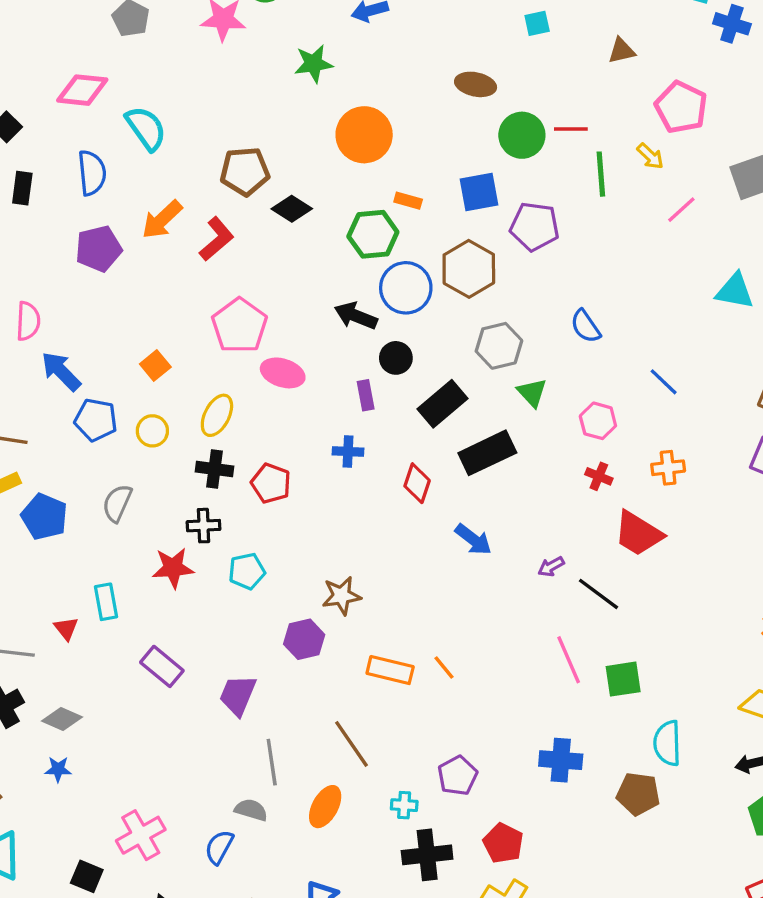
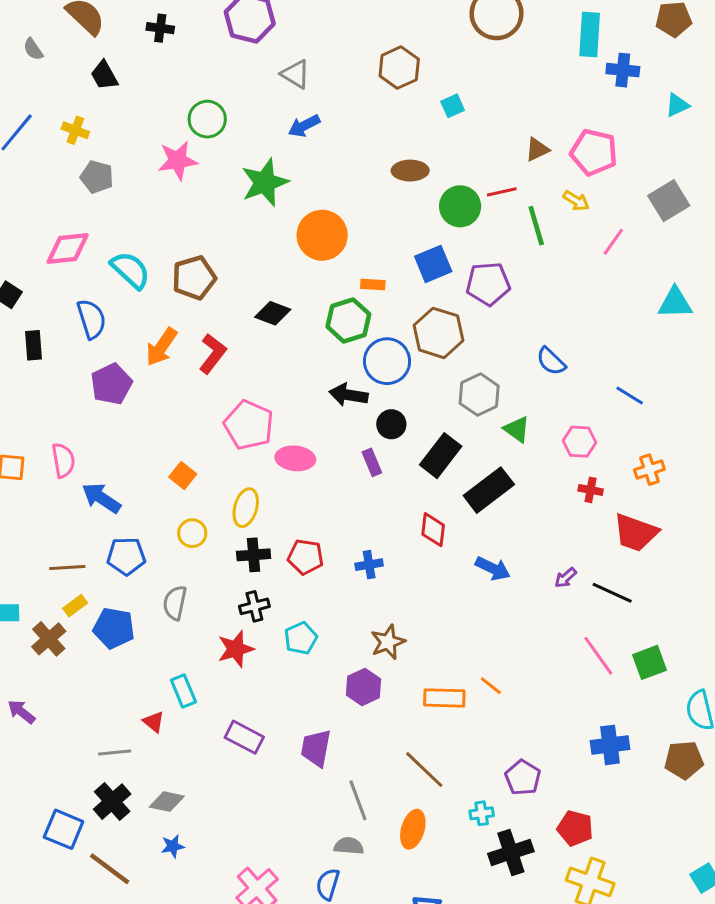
brown triangle: (621, 51) -> (537, 150), moved
green star: (314, 64) -> (265, 182), size x1.4
brown pentagon: (245, 171) -> (194, 278), moved
blue pentagon: (96, 420) -> (126, 556), moved
blue cross: (348, 452) -> (369, 565), moved

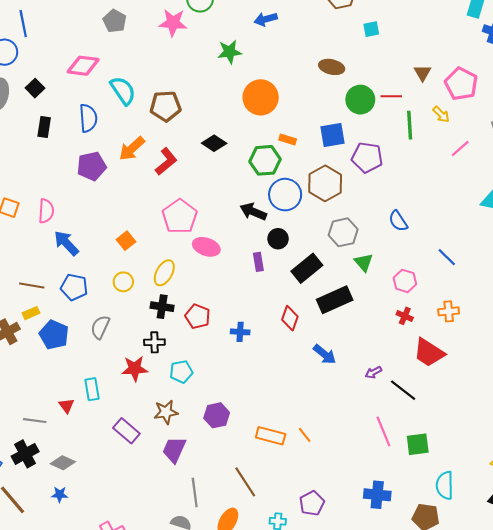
brown triangle: (537, 150) -> (423, 73), turned -48
green star: (265, 182) -> (230, 52), size x0.7
brown star: (388, 642) -> (166, 412), moved

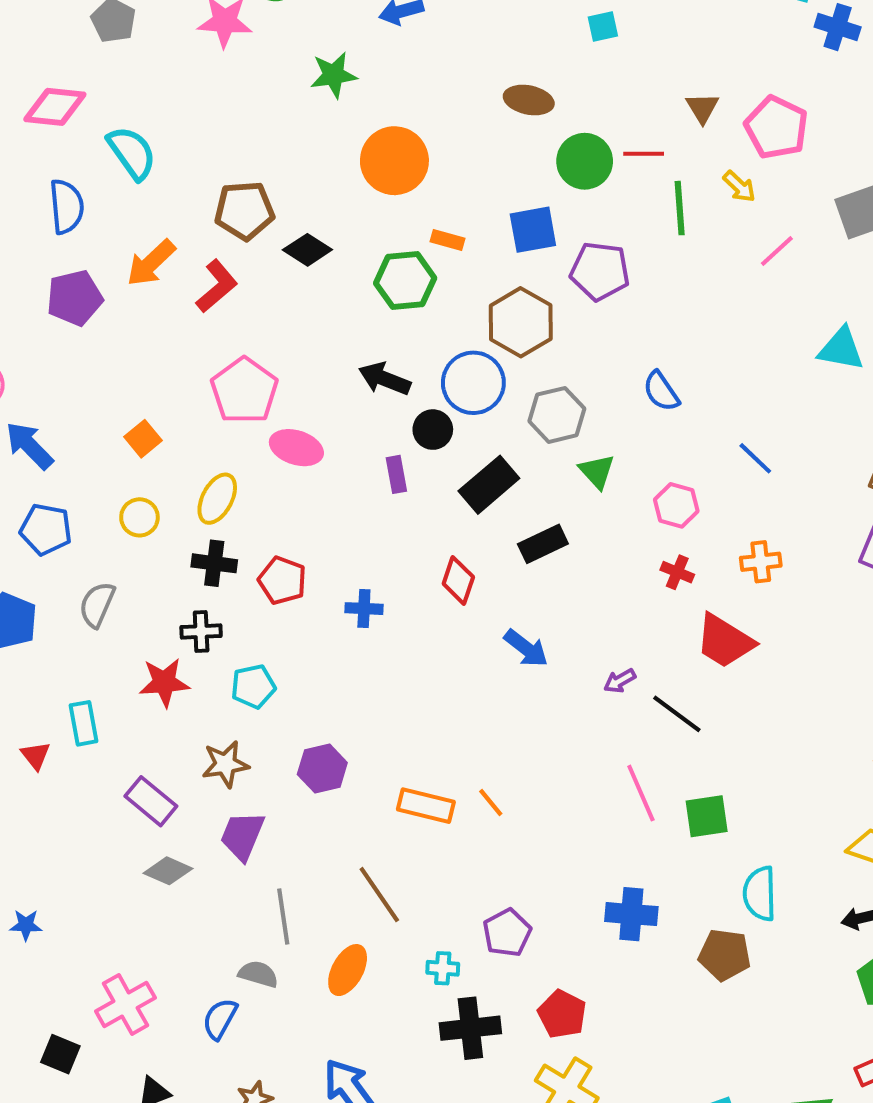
brown pentagon: (165, 106) -> (244, 211), moved
blue circle: (285, 195) -> (473, 383), moved
black rectangle: (335, 300) -> (543, 544), size x0.7
gray diamond: (63, 463) -> (168, 871), moved

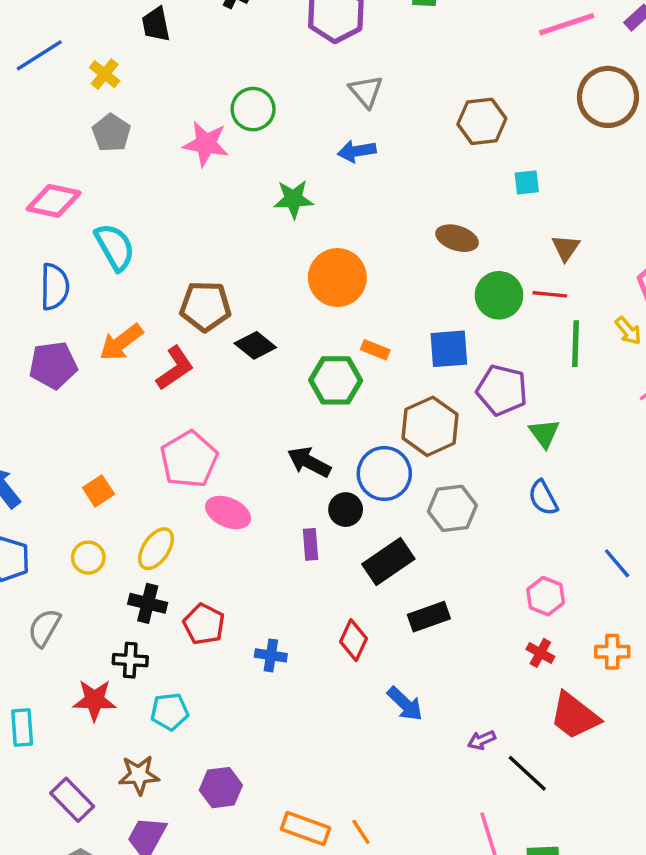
brown triangle: (702, 108) -> (566, 248), moved
green triangle: (597, 471) -> (544, 433), moved

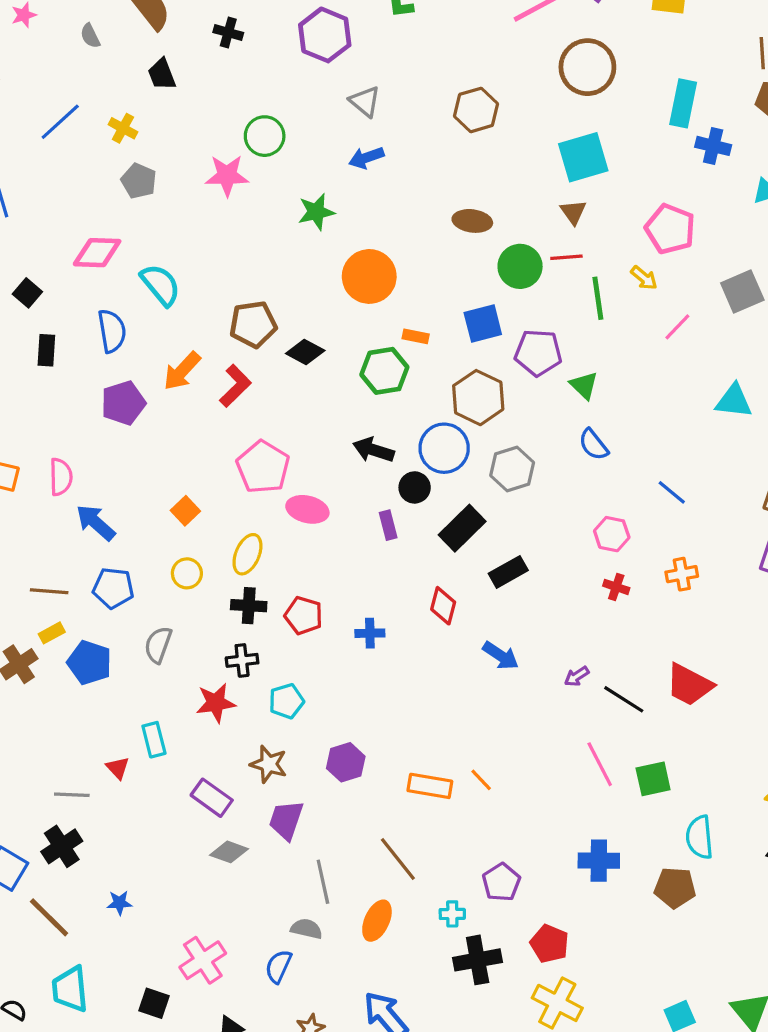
cyan square: (527, 182) -> (583, 157), moved, size x2.0
red trapezoid: (574, 716) -> (689, 685), moved
brown star: (139, 775) -> (269, 764), turned 30

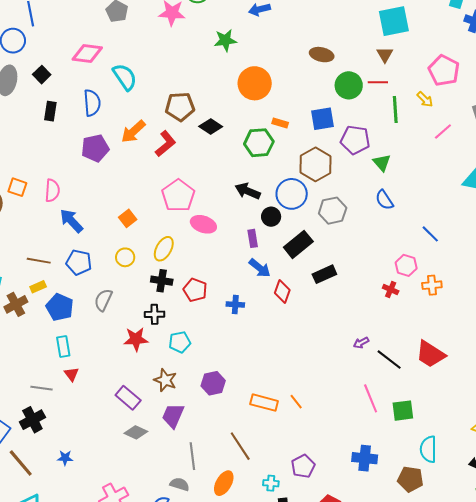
pink hexagon: (612, 534) -> (406, 265), moved
blue arrow: (501, 656) -> (260, 268), moved
cyan rectangle: (154, 740) -> (63, 346), moved

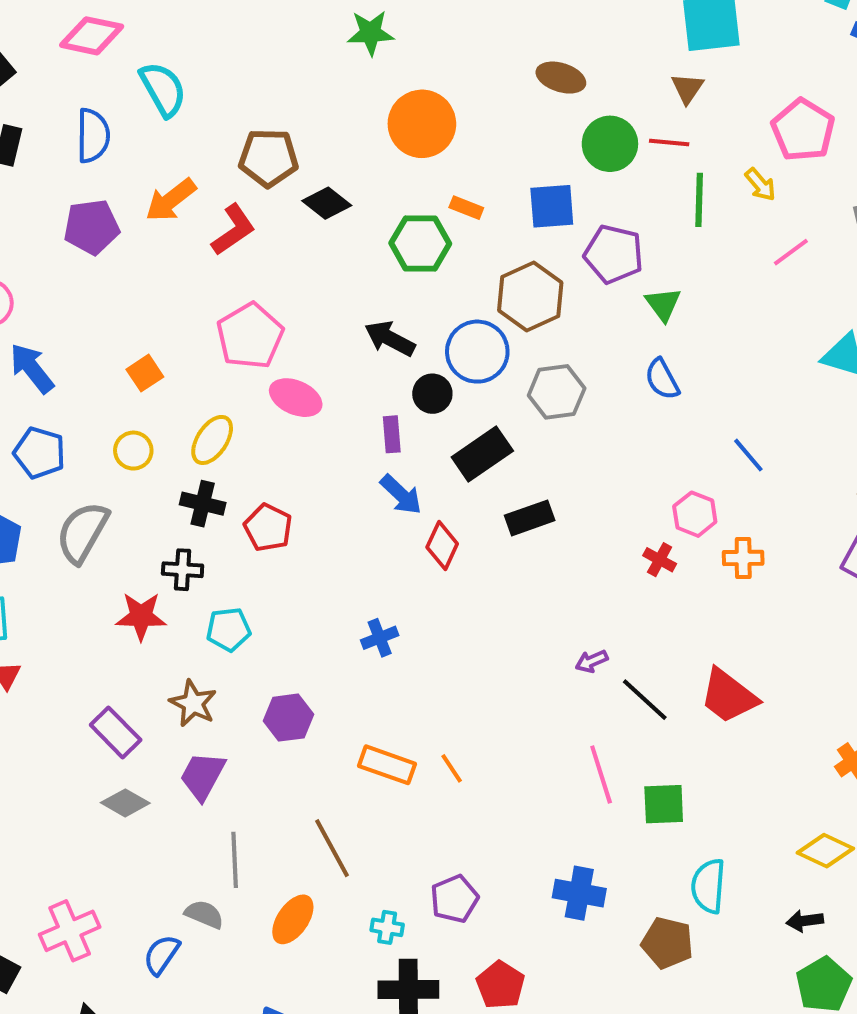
gray semicircle: (103, 300) -> (82, 532), size x1.4
blue cross: (235, 305) -> (380, 638), moved, turned -30

